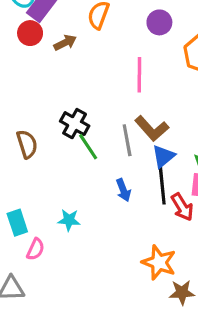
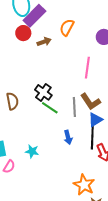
green line: (88, 147) -> (50, 108), turned -30

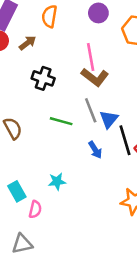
black cross: (43, 92) -> (43, 78), moved
brown L-shape: (90, 102) -> (95, 77), moved
blue triangle: (95, 120) -> (109, 119), moved

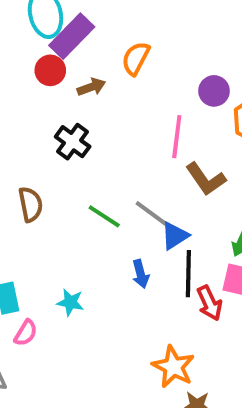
purple circle: (98, 13) -> (214, 91), moved
brown L-shape: (95, 77) -> (206, 179), moved
black cross: (43, 78) -> (73, 142), moved
gray line: (91, 110) -> (152, 214), turned -50

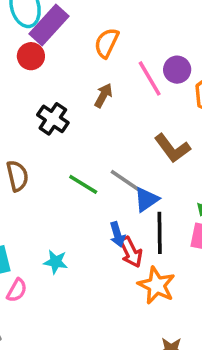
brown arrow: (91, 87) -> (103, 95), moved, turned -40
pink line: (177, 137) -> (150, 78), moved, turned -36
red arrow: (209, 303) -> (131, 252), moved
orange star: (173, 367) -> (157, 285), moved

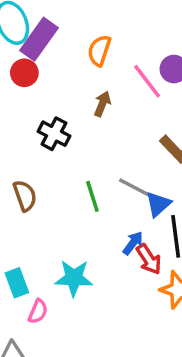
green line: (83, 184) -> (92, 196), turned 48
blue arrow: (117, 235) -> (133, 243), turned -120
cyan star: (56, 262) -> (74, 278), size x1.5

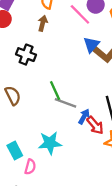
brown arrow: (102, 104) -> (43, 23), moved
gray line: (135, 188) -> (65, 103), moved
blue triangle: (158, 204) -> (91, 45), moved

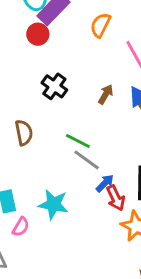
brown arrow: (43, 23) -> (106, 94), moved
green line: (55, 91) -> (78, 141), turned -54

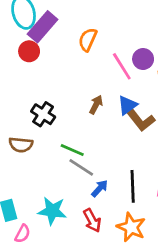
black cross: (54, 86) -> (43, 114), moved
brown semicircle: (24, 133) -> (21, 145), turned 110
red arrow: (116, 198) -> (92, 220), moved

